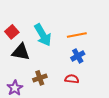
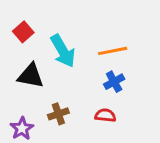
red square: (12, 32) -> (23, 32), moved

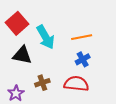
red square: (23, 32) -> (17, 23), size x1.5
red semicircle: (105, 115) -> (76, 84), size x1.6

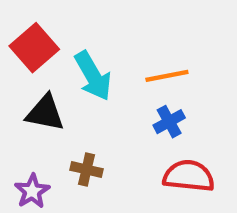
brown cross: (42, 83) -> (86, 169), turned 32
red semicircle: (76, 84) -> (189, 176), moved

